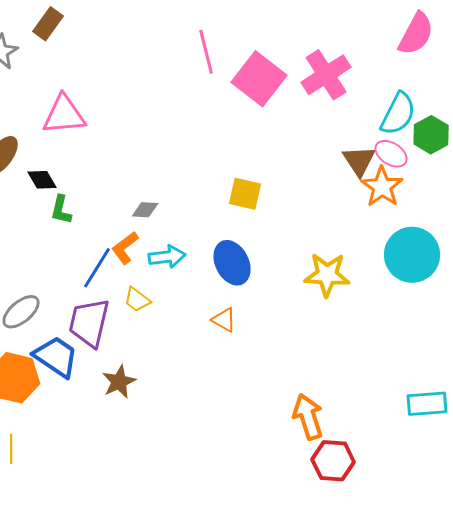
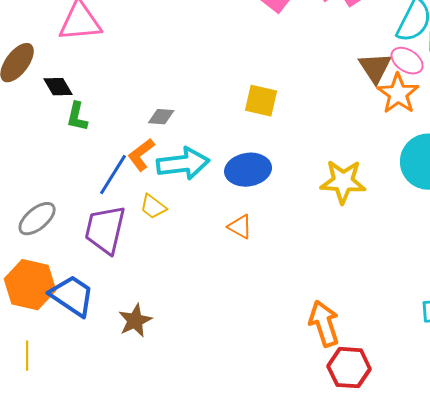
cyan arrow: (167, 257) -> (183, 164), size x1.4
blue ellipse: (232, 263) -> (248, 170), turned -72
blue trapezoid: (56, 357) -> (72, 296), moved
brown star: (119, 382) -> (135, 321), moved

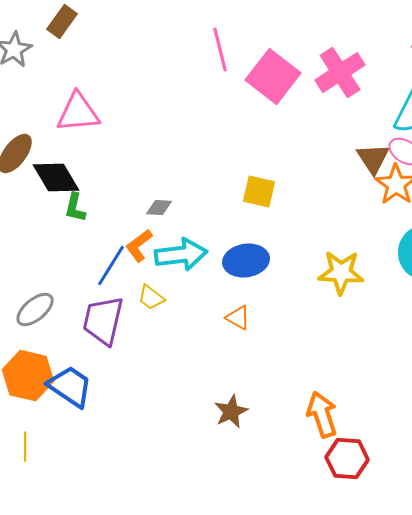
black diamond: (58, 87) -> (56, 178), size x1.6
brown star: (135, 321) -> (231, 412), moved

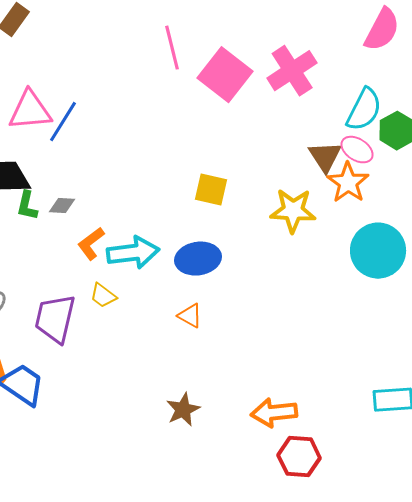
gray diamond: (159, 208) -> (62, 206), moved
blue line: (111, 266) -> (63, 122), moved
yellow star: (341, 273) -> (293, 211), moved
orange arrow: (322, 415) -> (274, 413), turned -78

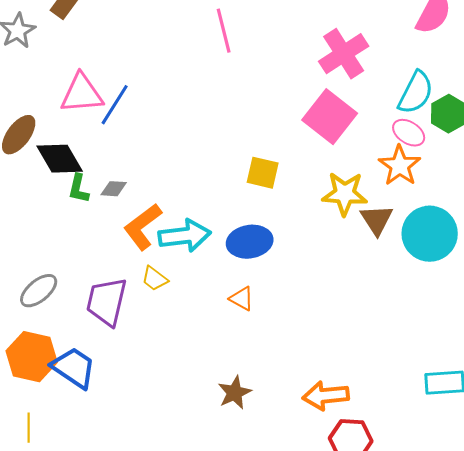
pink square: (225, 75) -> (330, 117), moved
brown triangle: (325, 157) -> (377, 220), moved
orange L-shape: (91, 244) -> (143, 227), size x1.4

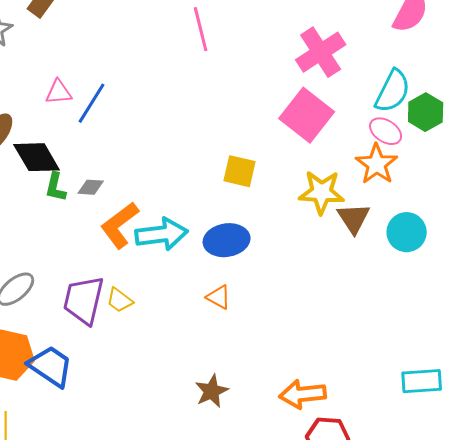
pink triangle: (82, 94) -> (59, 92), size x0.6
cyan circle: (430, 234) -> (407, 232), size x0.7
yellow trapezoid: (155, 279) -> (120, 300), moved

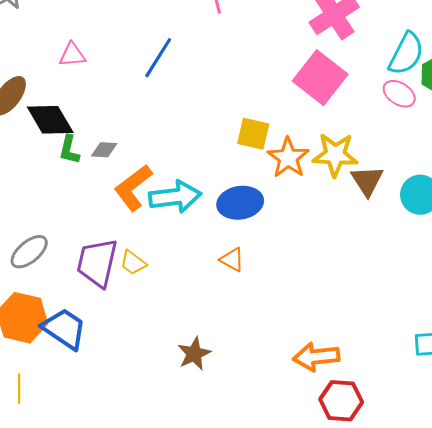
blue line: (92, 103) -> (158, 58), moved
orange star: (377, 164) -> (288, 158), moved
brown star: (212, 391) -> (194, 354), moved

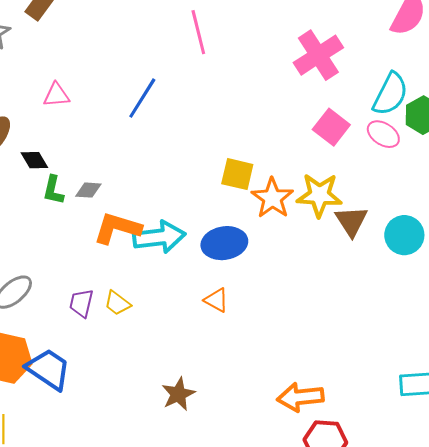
pink square: (320, 78) -> (331, 127), moved, size x0.7
black diamond: (50, 120) -> (34, 160), size x0.6
orange L-shape: (133, 188) -> (117, 228), turned 54
purple trapezoid: (97, 263) -> (81, 303), size x0.6

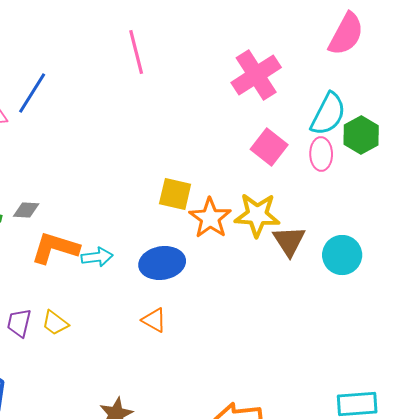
blue line: (142, 98) -> (32, 93), moved
pink ellipse: (383, 134) -> (321, 154), turned 56
cyan arrow: (159, 237) -> (97, 257), size x0.6

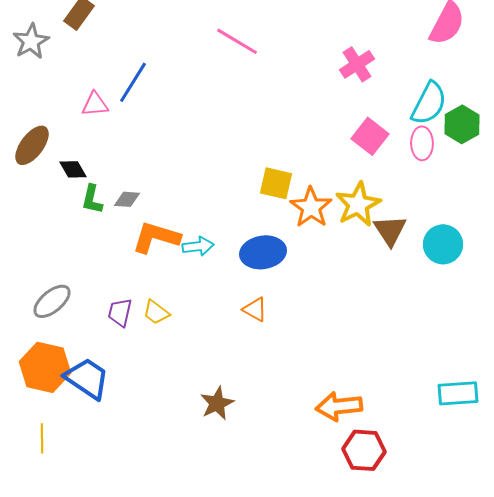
pink line: (136, 52) -> (237, 41), turned -45
pink cross: (256, 75) -> (357, 64), size x0.7
yellow star: (257, 215) -> (358, 204), turned -30

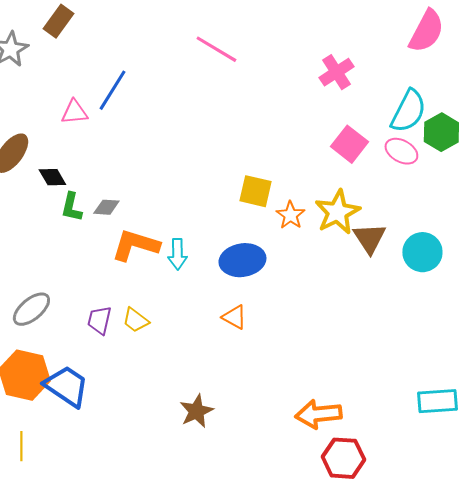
pink ellipse: (422, 143) -> (401, 151), turned -60
orange star: (311, 207) -> (290, 215), size x0.7
cyan arrow: (198, 246) -> (177, 254), turned 96

